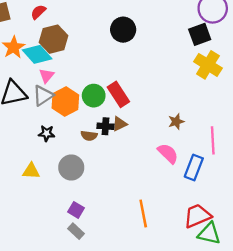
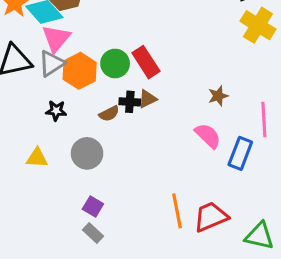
pink triangle: (47, 76) -> (56, 38), size x1.5
brown semicircle: (89, 136) -> (109, 114), turned -35
red trapezoid: (197, 216) -> (211, 217), moved

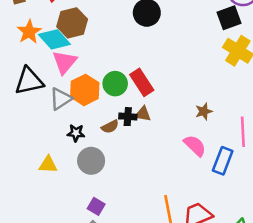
gray triangle: (52, 63) -> (61, 99), moved
brown triangle: (147, 99) -> (143, 114), turned 36
black star: (56, 111) -> (76, 133), moved

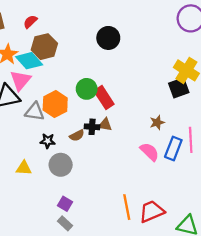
black square: (229, 18) -> (179, 88), moved
pink triangle: (65, 62) -> (20, 80), moved
green circle: (115, 84) -> (87, 89), moved
gray triangle: (61, 99) -> (35, 112), turned 42
blue rectangle: (223, 161) -> (173, 149), moved

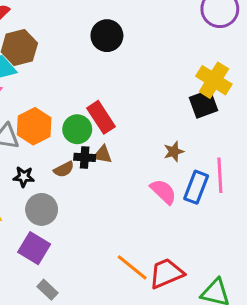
green circle: (87, 89) -> (77, 129), moved
purple square: (65, 204) -> (34, 248), moved, size x1.5
orange line: (127, 207) -> (132, 267), turned -40

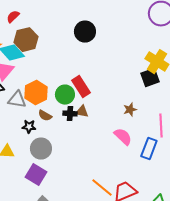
brown semicircle: (64, 169) -> (45, 116), moved, turned 56
blue rectangle: (196, 187) -> (149, 149), moved

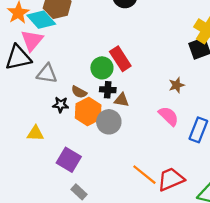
orange hexagon: (36, 93) -> (88, 112), moved
brown triangle: (82, 112) -> (121, 100), moved
gray circle: (41, 149) -> (109, 122), moved

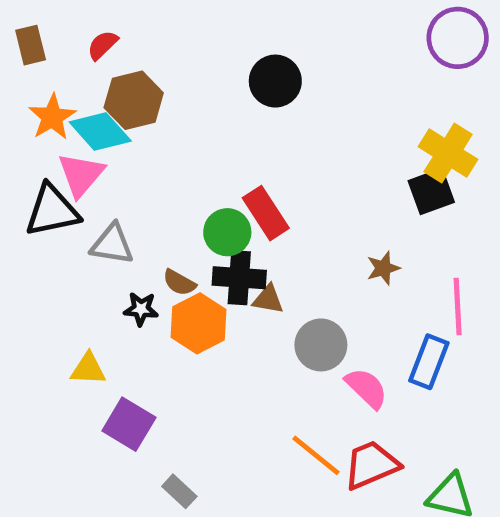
black cross: (108, 90) -> (239, 278), size x1.5
pink semicircle: (169, 116) -> (366, 388), moved
gray circle: (109, 122) -> (321, 345), moved
purple square: (69, 160) -> (129, 424), moved

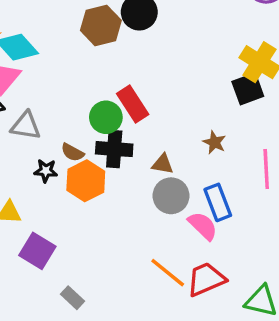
brown hexagon: (134, 100) -> (101, 25), moved
brown star: (383, 268) -> (214, 142), turned -30
brown triangle: (268, 299) -> (163, 164), moved
blue rectangle: (429, 362) -> (218, 202), moved, turned -42

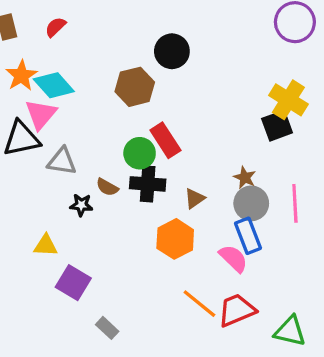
brown hexagon: (101, 25) -> (135, 87), moved
brown triangle: (163, 164) -> (195, 199), turned -45
orange hexagon: (86, 181) -> (175, 239), moved
gray circle: (171, 196) -> (251, 203), moved

